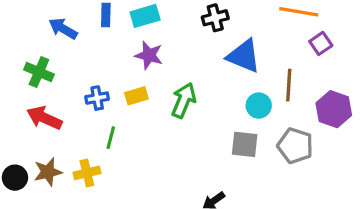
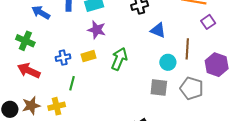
blue triangle: (244, 56) -> (158, 30), size x0.7

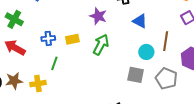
purple star: (97, 30) -> (98, 16), moved

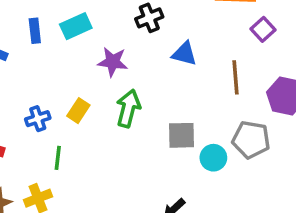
yellow rectangle: (72, 39) -> (78, 111), turned -32
cyan circle: (146, 52) -> (213, 158), moved
gray square: (136, 75) -> (181, 135), moved

